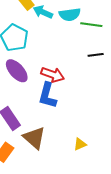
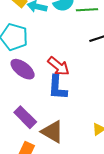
red arrow: (53, 75) -> (58, 66), turned 30

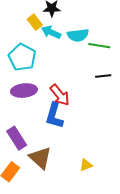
purple ellipse: (23, 69) -> (24, 91), turned -55

